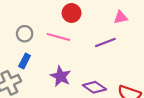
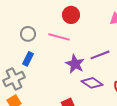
purple line: (105, 42) -> (100, 55), moved
purple star: (61, 76) -> (75, 64), moved

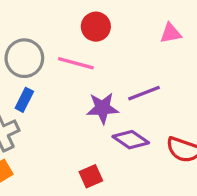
gray circle: (28, 34) -> (24, 58), size x1.5
purple star: (75, 64) -> (102, 108), turned -30

